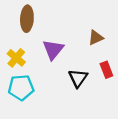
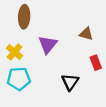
brown triangle: (96, 38) -> (86, 34), turned 40
black triangle: (78, 78) -> (70, 82), moved

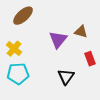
brown ellipse: (24, 17) -> (23, 16), turned 45
purple triangle: (48, 45) -> (58, 40), moved

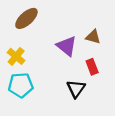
purple triangle: (58, 40) -> (67, 46), turned -30
red rectangle: (90, 59) -> (92, 67), moved

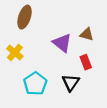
brown ellipse: (26, 18) -> (25, 17), turned -30
cyan pentagon: (21, 85) -> (35, 84), moved, turned -30

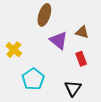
brown ellipse: (25, 17) -> (44, 15), moved
black triangle: (71, 83) -> (73, 88), moved

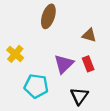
purple triangle: (59, 40) -> (64, 64), moved, turned 36
cyan pentagon: (33, 79) -> (36, 86), turned -30

